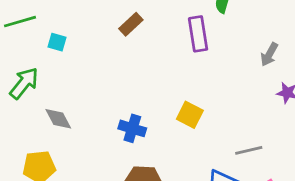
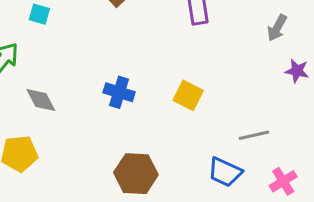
blue cross: (132, 128) -> (119, 92), moved

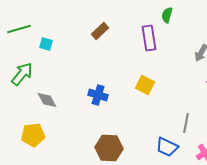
yellow square: (188, 95) -> (145, 85), moved
gray line: (254, 135) -> (186, 123), turned -66

